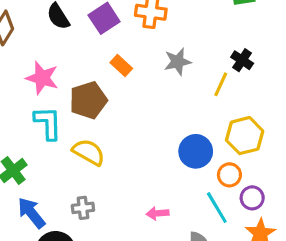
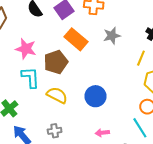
orange rectangle: (121, 66) -> (76, 39), size x1.6
yellow line: (221, 84) -> (141, 58), moved
blue circle: (196, 151) -> (95, 96), moved

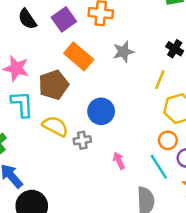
blue circle: (95, 96) -> (101, 111), moved
gray cross: (55, 131) -> (82, 140), moved
pink arrow: (102, 133) -> (119, 161), moved, turned 72

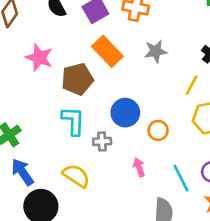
cyan L-shape: (22, 104) -> (73, 121), moved
yellow semicircle: (55, 126) -> (76, 176), moved
orange circle: (168, 140) -> (158, 130), moved

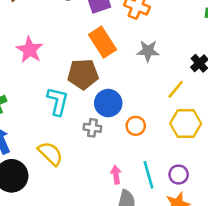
pink star: (39, 57) -> (30, 50), moved
brown pentagon: (77, 79) -> (83, 74), moved
gray cross: (102, 141) -> (92, 128), moved
pink arrow: (139, 167) -> (116, 175), moved

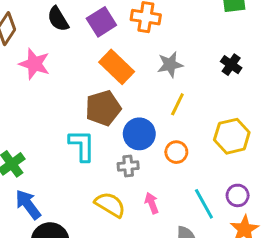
pink star: (30, 50) -> (34, 64), moved
yellow line: (176, 89) -> (177, 104), moved
yellow semicircle: (50, 154) -> (110, 205), moved
pink arrow: (116, 175) -> (152, 203), moved

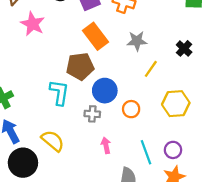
yellow line: (177, 104) -> (151, 69), moved
yellow semicircle: (110, 205) -> (53, 141), moved

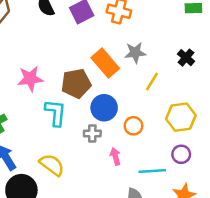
pink star: (33, 24) -> (30, 79), moved, turned -30
orange rectangle: (95, 36) -> (105, 63), moved
pink arrow: (106, 145) -> (115, 156), moved
purple circle: (173, 150) -> (181, 154), moved
cyan line: (146, 152) -> (152, 171), turned -70

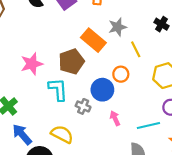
yellow line: (152, 82) -> (136, 49), turned -49
blue circle: (104, 108) -> (102, 90), moved
orange circle: (133, 126) -> (121, 74), moved
gray cross: (92, 134) -> (83, 106), moved, turned 32

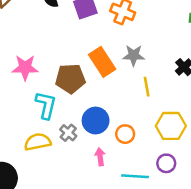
orange circle: (121, 74) -> (125, 134), moved
yellow semicircle: (62, 134) -> (38, 142), moved, turned -55

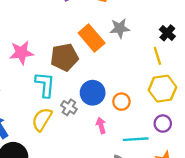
yellow line: (147, 87) -> (157, 56), moved
yellow semicircle: (38, 142) -> (42, 119), turned -40

